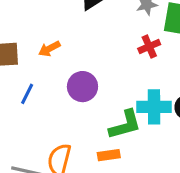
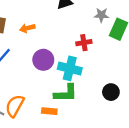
red cross: (149, 46) -> (84, 43), moved
cyan cross: (154, 107) -> (70, 68), moved

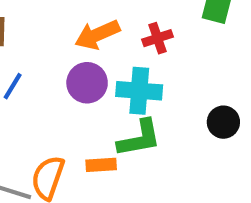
orange arrow: (27, 28) -> (97, 35), moved, size x1.5
orange rectangle: (49, 111) -> (101, 165), moved

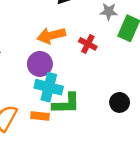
red cross: (157, 38) -> (88, 44), turned 36
cyan cross: (139, 91) -> (49, 87), moved

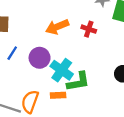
purple circle: (40, 64) -> (40, 58), moved
cyan cross: (49, 87) -> (62, 70), turned 30

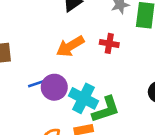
blue line: (12, 53) -> (37, 83), moved, turned 48

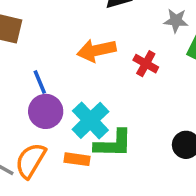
blue line: (37, 83) -> (40, 82), turned 66
purple circle: (54, 87) -> (46, 111), moved

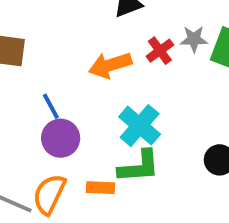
gray star: (176, 21) -> (194, 39), moved
red cross: (146, 64) -> (160, 51), moved, turned 30
cyan cross: (90, 120) -> (140, 126), moved

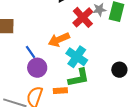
red cross: (160, 51) -> (83, 17), size x1.5
orange arrow: (110, 65) -> (59, 40), moved

